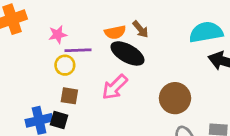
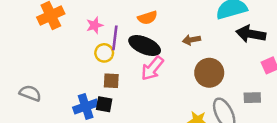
brown arrow: (140, 29) -> (191, 40), moved, turned 126
purple line: (78, 50) -> (115, 38), turned -75
black ellipse: (128, 53) -> (145, 46), moved

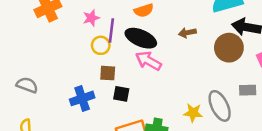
pink arrow: (152, 68) -> (148, 61), turned 80
brown circle: (209, 73) -> (229, 48), moved
black square: (104, 104) -> (121, 94), moved

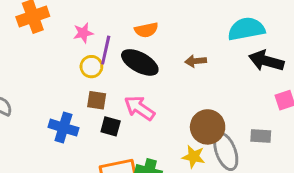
brown circle: (229, 48) -> (208, 127), moved
pink arrow: (148, 61) -> (139, 108), moved
blue cross: (82, 98) -> (63, 128), turned 30

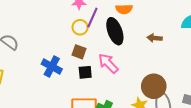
black ellipse: (140, 62) -> (115, 31), turned 30
black square: (111, 126) -> (85, 72), turned -32

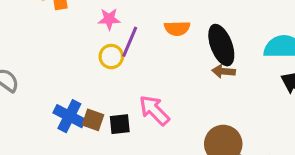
black ellipse: (115, 31) -> (221, 45), moved
brown square: (79, 52) -> (93, 120), moved

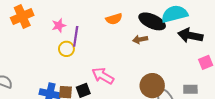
orange semicircle: (177, 28) -> (114, 19), moved
black ellipse: (221, 45) -> (152, 21), moved, turned -30

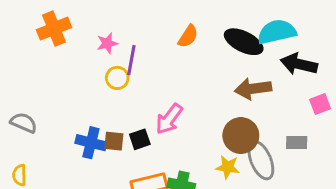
orange semicircle: (114, 19) -> (188, 36), turned -42
brown arrow: (140, 39) -> (253, 89), moved, size x1.6
pink arrow: (103, 76) -> (169, 119), turned -85

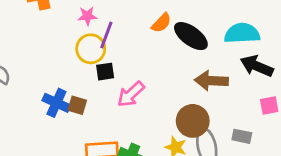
black ellipse: (244, 42) -> (191, 36), moved
yellow circle: (117, 78) -> (91, 49), size x1.4
black square: (140, 139) -> (105, 72), moved

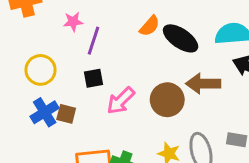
yellow circle: (91, 49) -> (41, 70), moved
blue cross: (56, 103) -> (45, 112), turned 36
brown circle: (193, 121) -> (167, 100), moved

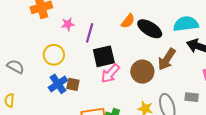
pink star: (73, 22) -> (68, 24), moved
black square: (93, 78) -> (104, 56), moved, size x1.6
brown arrow: (203, 84) -> (167, 59), turned -55

